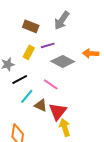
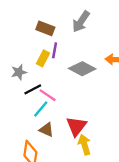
purple line: (48, 45) -> (55, 50), moved, turned -64
pink line: (51, 84) -> (48, 95), moved
brown triangle: (41, 105) -> (46, 130), moved

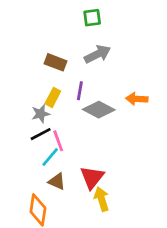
gray arrow: (81, 22) -> (97, 54), turned -150
purple line: (55, 50) -> (80, 91), moved
gray star: (19, 72) -> (41, 114), moved
pink line: (48, 95) -> (58, 141), turned 36

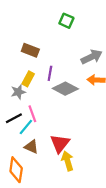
green square: (92, 18) -> (66, 21), moved, turned 32
gray arrow: (97, 54) -> (92, 57), moved
black line: (41, 134) -> (14, 118), moved

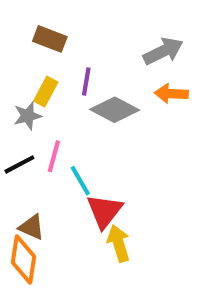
pink line: (32, 114) -> (54, 156), turned 35
cyan line: (26, 127) -> (80, 181), moved, turned -70
brown triangle: (31, 147) -> (32, 227), moved

